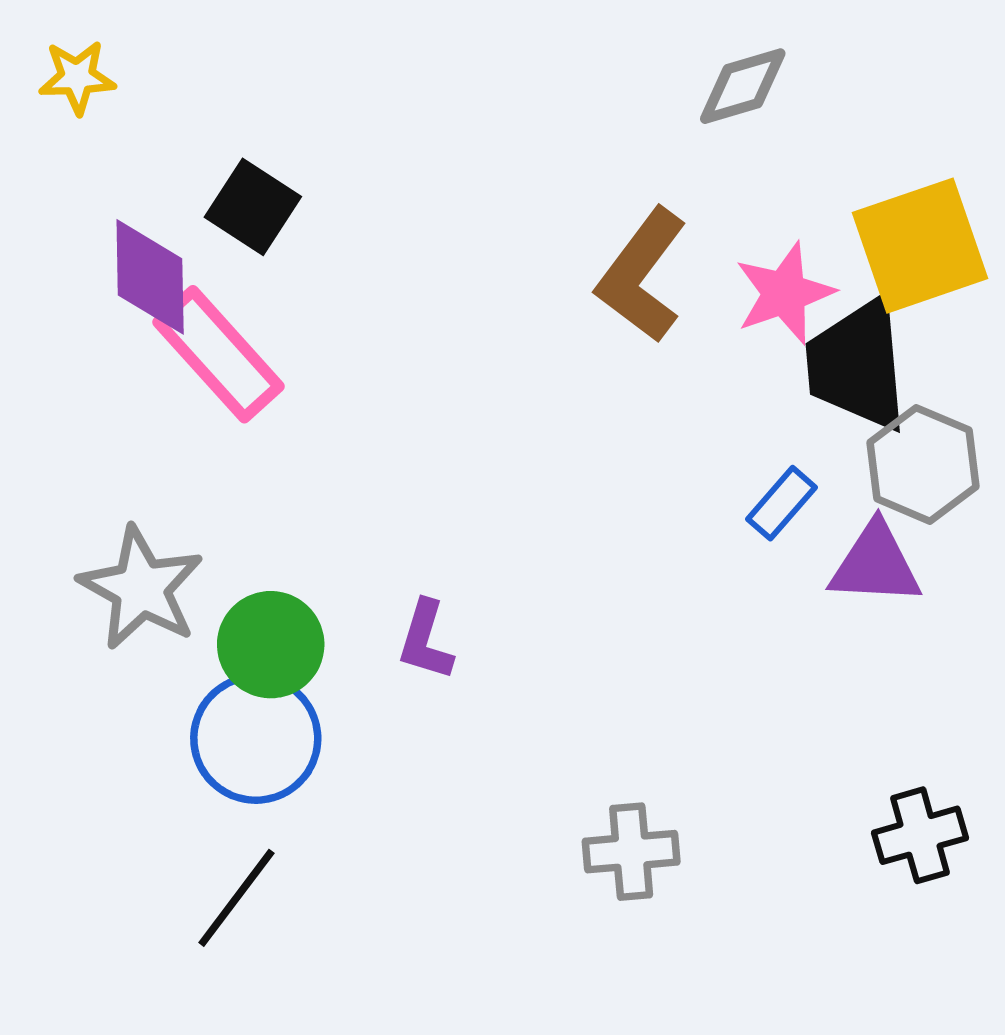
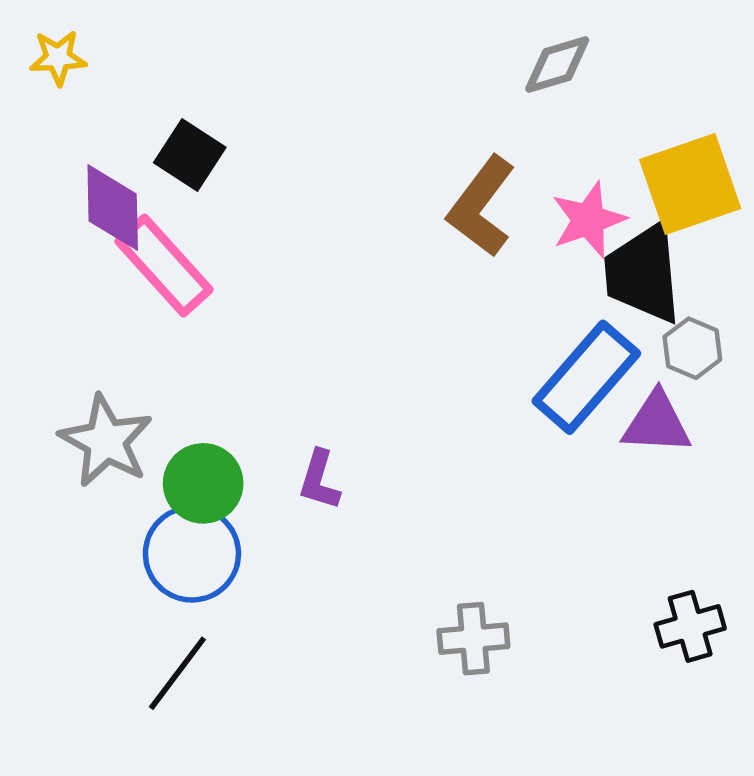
gray hexagon: (923, 464) -> (692, 348), size x0.7
blue rectangle: (782, 503) -> (586, 377), size x2.0

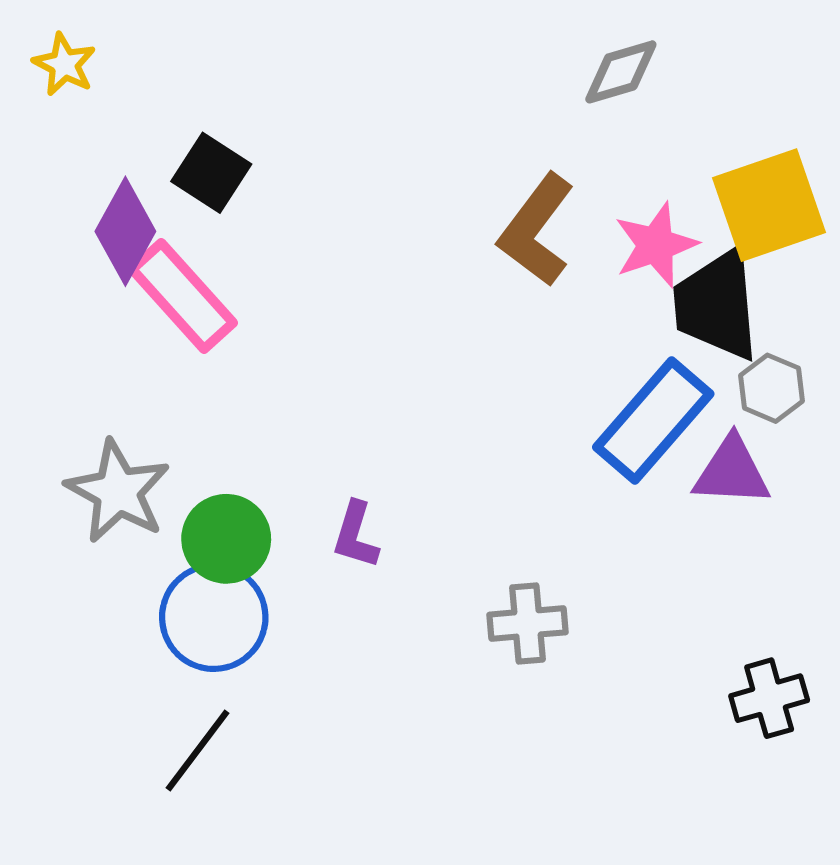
yellow star: (58, 58) -> (64, 64), turned 30
purple diamond: (113, 207) -> (125, 231), turned 30
gray cross: (473, 639) -> (528, 623), moved

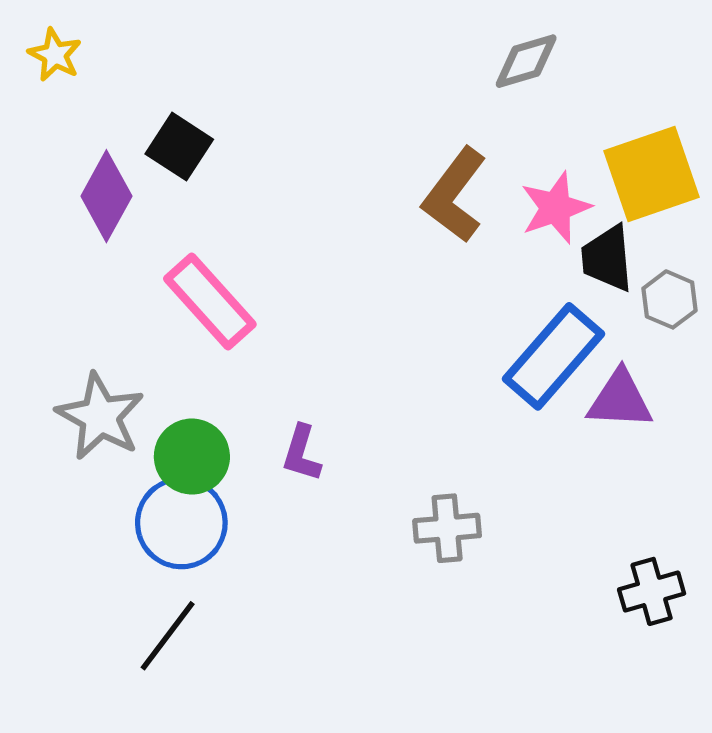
pink rectangle: (183, 296) -> (210, 302), moved
black trapezoid: (717, 305) -> (607, 258), size x0.7
gray hexagon: (772, 388) -> (669, 299), moved

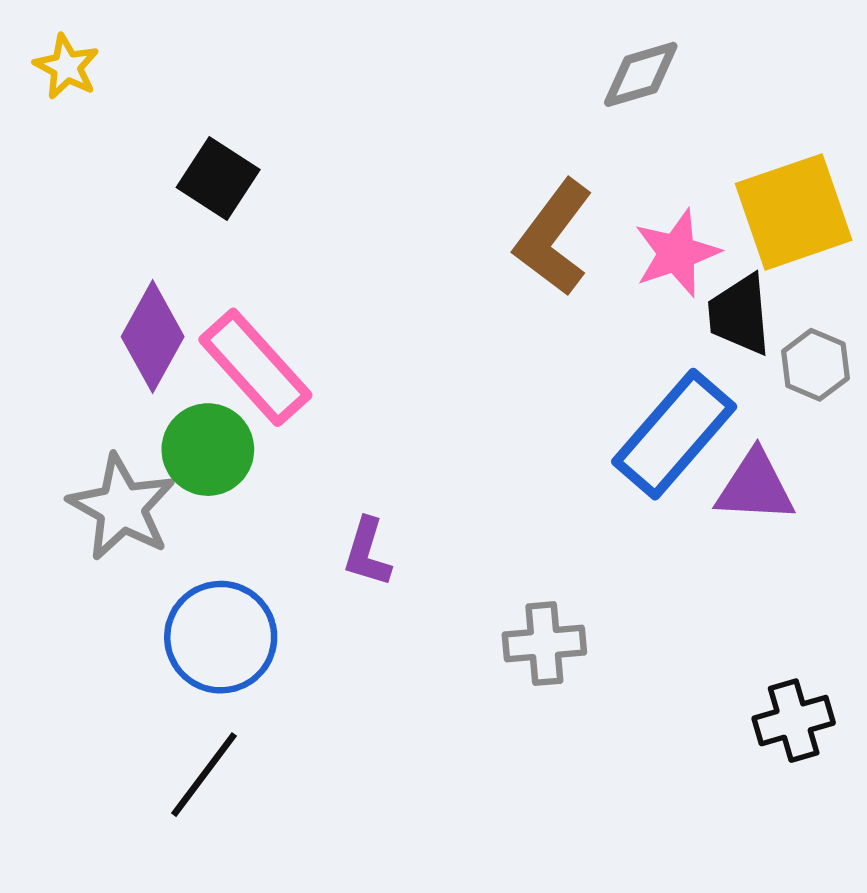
purple diamond: (106, 196) -> (153, 337), moved
green circle: (192, 457) -> (208, 450), moved

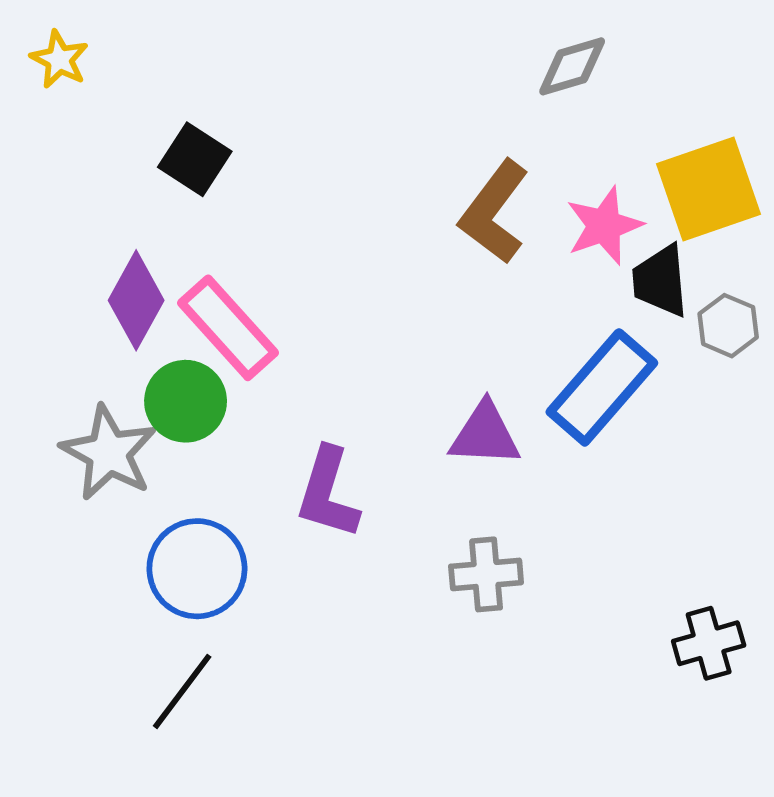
purple triangle: (755, 487) -> (485, 434), moved
purple L-shape: (367, 552) -> (328, 493), size x1.5

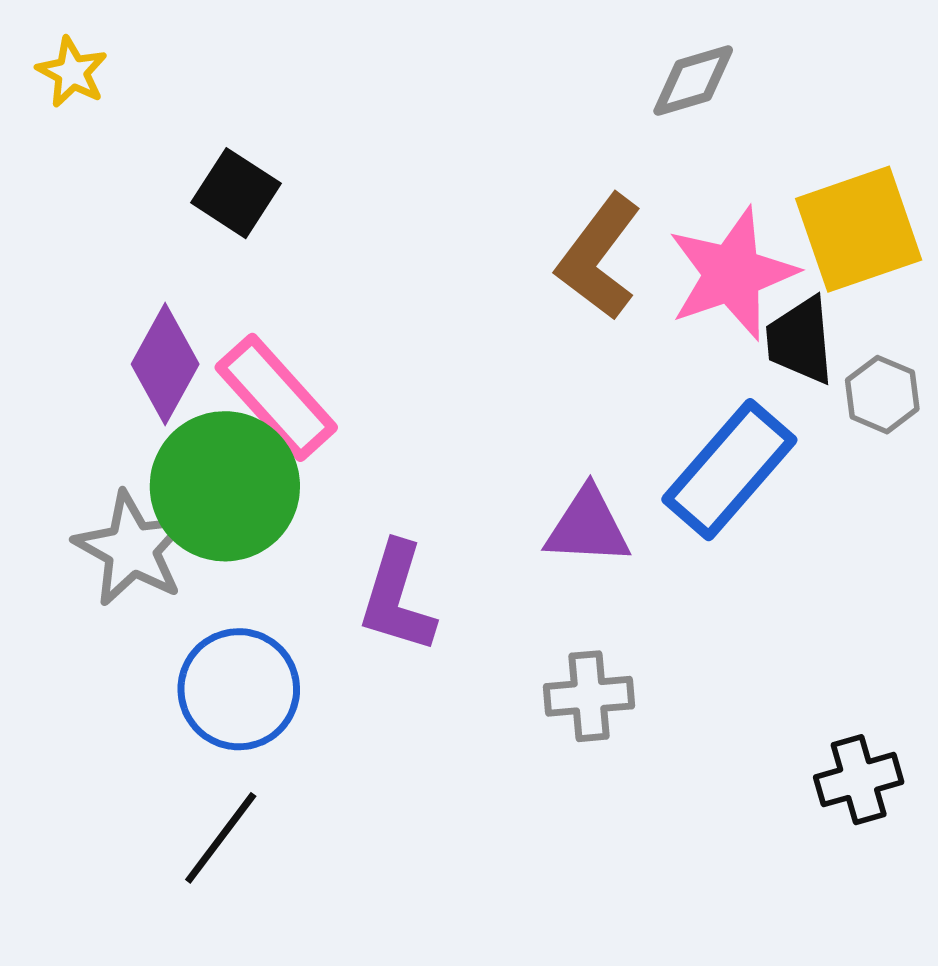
pink star: (604, 226) -> (732, 274), size x1.4
green circle: (186, 401) -> (225, 486), size x1.5

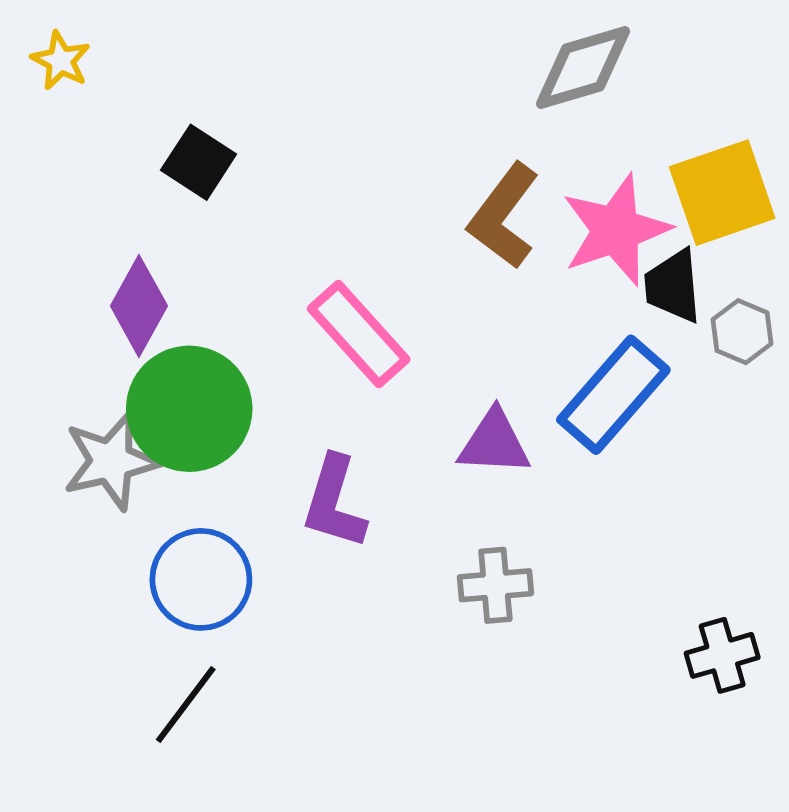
gray diamond: (693, 80) -> (583, 68), size x1.4
pink rectangle: (276, 397) -> (359, 334), moved
gray star: (132, 549) -> (111, 461), turned 30

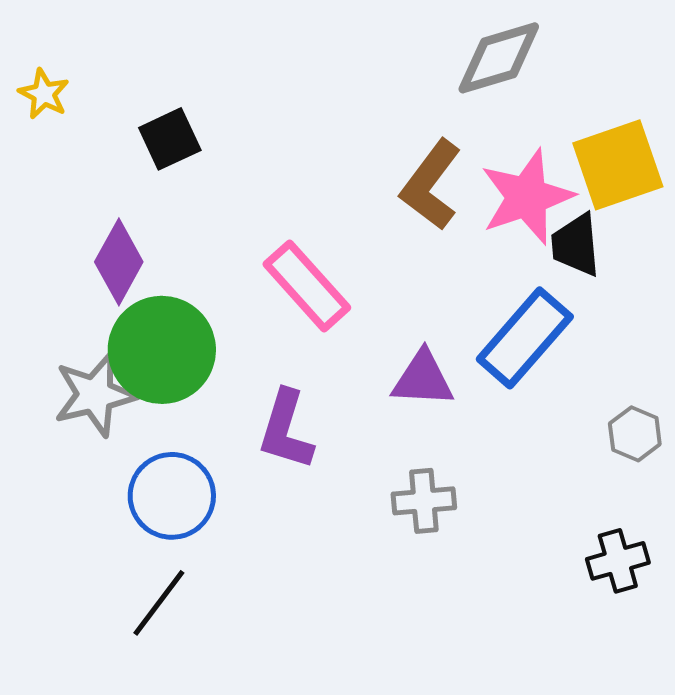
yellow star: (61, 61) -> (44, 94), moved
black square: (199, 162) -> (170, 139), turned 32
gray hexagon: (742, 332) -> (635, 434), moved

